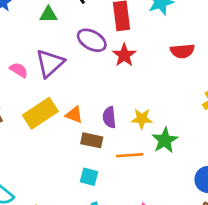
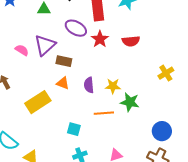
red semicircle: (182, 51) -> (131, 41), moved
yellow rectangle: (40, 113) -> (38, 102), moved
brown rectangle: (92, 140) -> (64, 61), moved
green star: (165, 140) -> (130, 102), turned -30

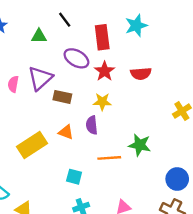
pink semicircle: (22, 50) -> (13, 84), turned -112
orange triangle: (63, 83) -> (66, 132), moved
yellow star: (113, 86) -> (102, 102), moved

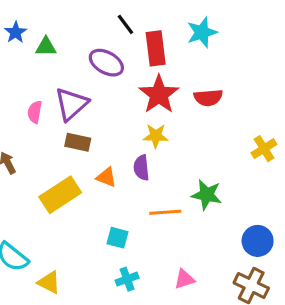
black line: (65, 20) -> (125, 24), moved
green triangle: (39, 36) -> (46, 47), moved
purple ellipse: (76, 58) -> (106, 63), moved
red star: (105, 71) -> (159, 94), size x1.4
brown rectangle: (62, 97) -> (78, 142), moved

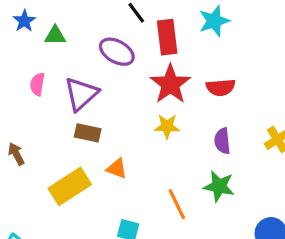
pink semicircle: (35, 112) -> (37, 84), moved
purple semicircle: (141, 168) -> (222, 141), moved
orange line: (165, 212) -> (177, 204), turned 68

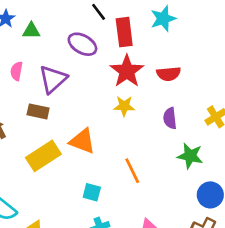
brown rectangle: (88, 133) -> (38, 111), moved
orange triangle: (117, 169) -> (82, 141), size x1.5
green star: (219, 186) -> (190, 156), moved

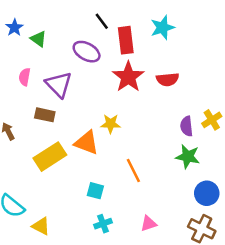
green triangle: (31, 31) -> (38, 39), turned 36
purple triangle: (53, 79) -> (59, 84), turned -32
yellow star: (124, 106) -> (111, 124), moved
purple semicircle: (170, 118) -> (186, 126), moved

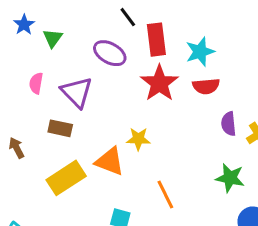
cyan star: (162, 28) -> (200, 52), moved
green triangle: (38, 39) -> (53, 38), turned 30
purple semicircle: (186, 126) -> (229, 124), moved

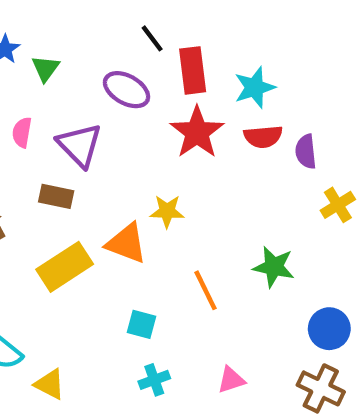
purple semicircle: (229, 124) -> (306, 152), moved
green star: (230, 178) -> (274, 267), moved

